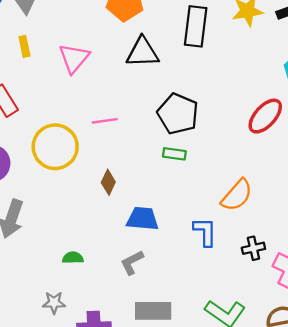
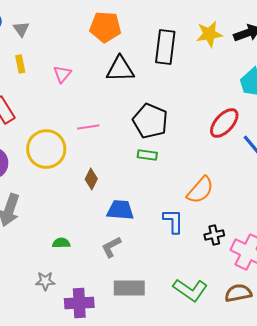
pink triangle: (74, 58) -> (62, 74), size x0.7

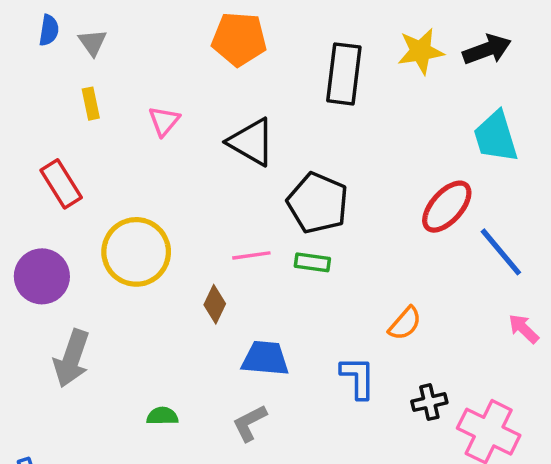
black triangle: (120, 69) -> (251, 142), moved, turned 32
pink line: (88, 127) -> (251, 255), moved
orange semicircle: (200, 190) -> (405, 323), size x0.7

